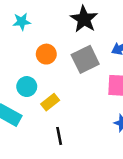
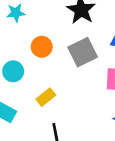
cyan circle: (27, 87) -> (13, 71), moved

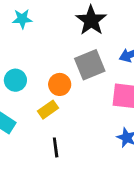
orange circle: (42, 47) -> (60, 84), moved

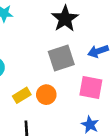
orange circle: (60, 84) -> (46, 95), moved

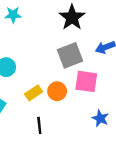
pink square: (91, 87) -> (86, 81), moved

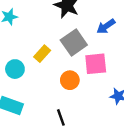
yellow rectangle: (34, 93) -> (42, 54), moved

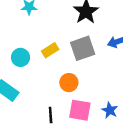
pink square: (96, 64) -> (80, 110), moved

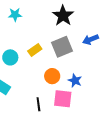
blue star: (110, 110) -> (75, 81), moved

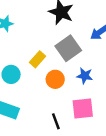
orange circle: (52, 76) -> (55, 79), moved
blue star: (75, 81) -> (85, 76), moved

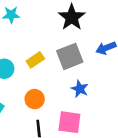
orange circle: (55, 79) -> (35, 99), moved

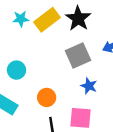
yellow rectangle: (35, 60) -> (47, 20), moved, size x1.5

